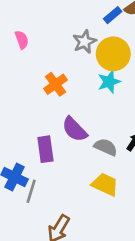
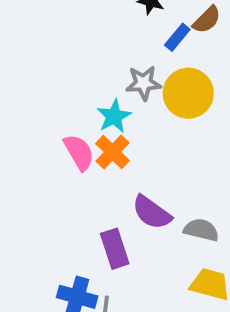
pink semicircle: (22, 40) -> (79, 152), moved, size x1.4
gray star: (84, 42) -> (143, 83), turned 30
cyan star: (109, 82) -> (114, 116), moved

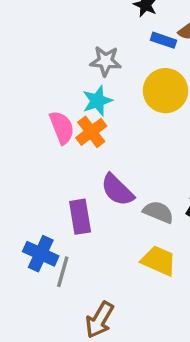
blue rectangle: (177, 37) -> (163, 40), turned 60
gray star: (143, 83) -> (106, 61), moved

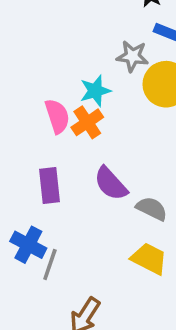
gray star: (106, 61) -> (132, 56), moved
purple rectangle: (80, 217) -> (50, 185), moved

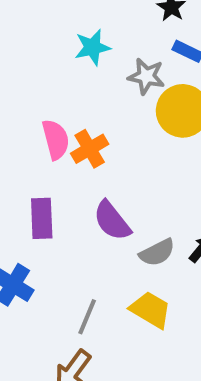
cyan star: (95, 91) -> (92, 47), moved
gray semicircle: (152, 209) -> (157, 253), turned 124
gray line: (50, 264) -> (87, 317), moved

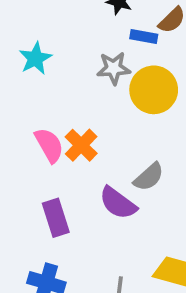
cyan star: (92, 47) -> (35, 58), moved
gray semicircle: (157, 253) -> (149, 177), moved

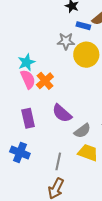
cyan star: (35, 58) -> (26, 62), moved
gray semicircle: (149, 177) -> (82, 131), moved

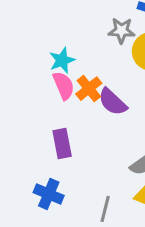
purple semicircle: (62, 113) -> (113, 102), moved

